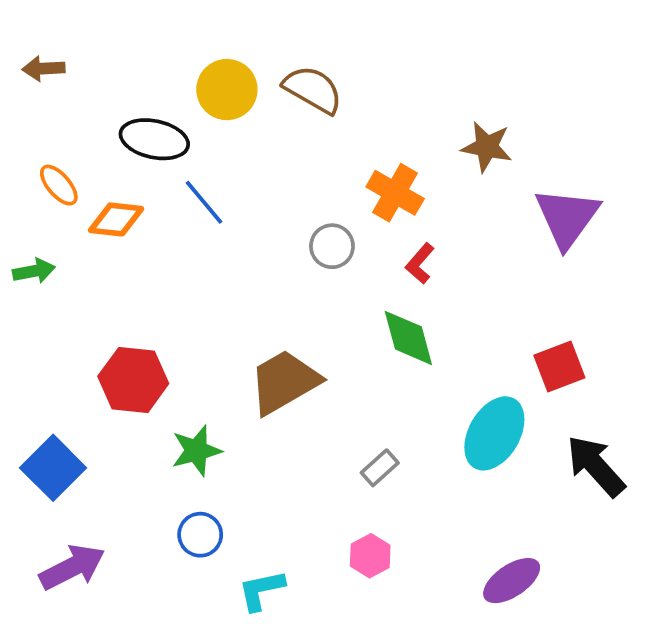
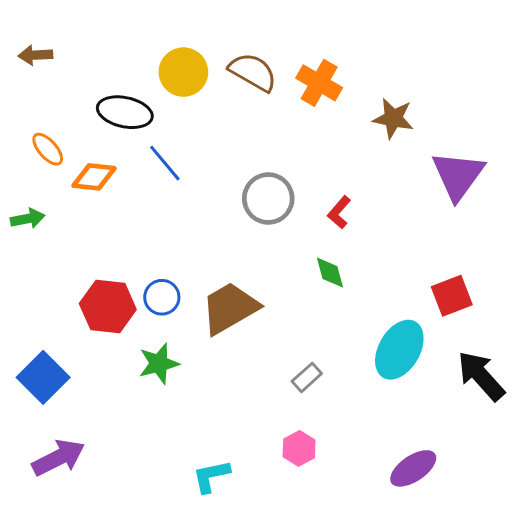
orange cross: (395, 193) -> (319, 83), moved
gray circle: (332, 246) -> (268, 199), size x1.4
green diamond: (408, 338) -> (330, 273), size x0.7
blue circle: (200, 535) -> (162, 297), moved

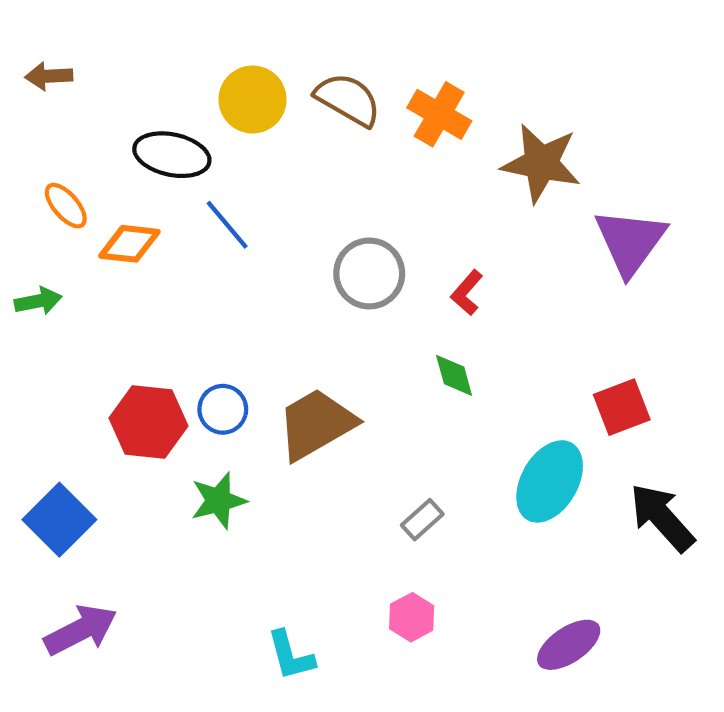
brown star: (393, 118) -> (541, 163), size x1.4
cyan L-shape: (211, 476) -> (291, 655), turned -93

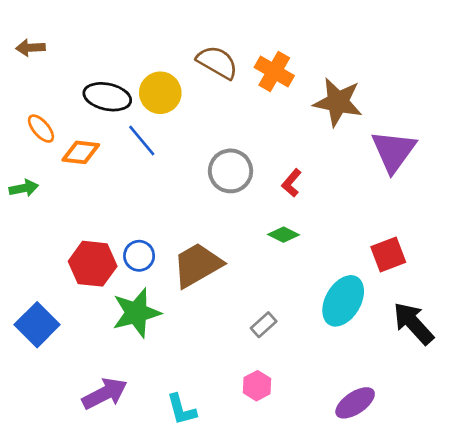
yellow circle: (253, 99) -> (160, 93), moved
green diamond: (454, 375) -> (284, 235), turned -48
green star: (219, 501) -> (136, 313), size x1.4
purple arrow: (81, 630) -> (105, 394), moved

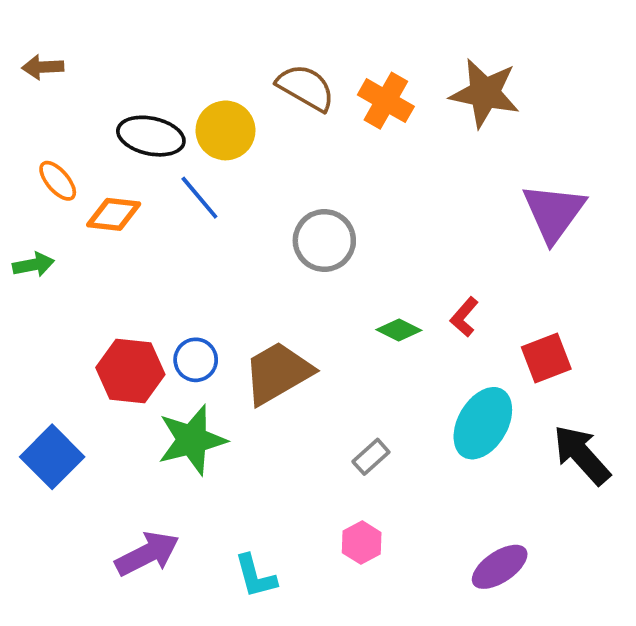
brown star: (338, 102) -> (485, 93), moved
red L-shape: (291, 183) -> (464, 317), moved

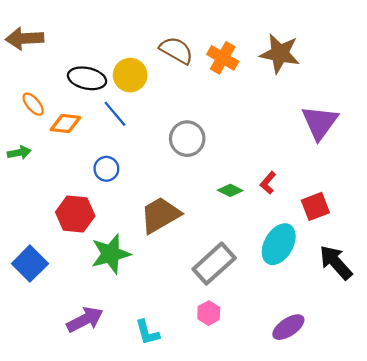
brown arrow: (43, 67) -> (25, 38), size x1.6
blue circle: (196, 360) -> (106, 169), moved
gray rectangle: (371, 457) -> (214, 264), size x2.0

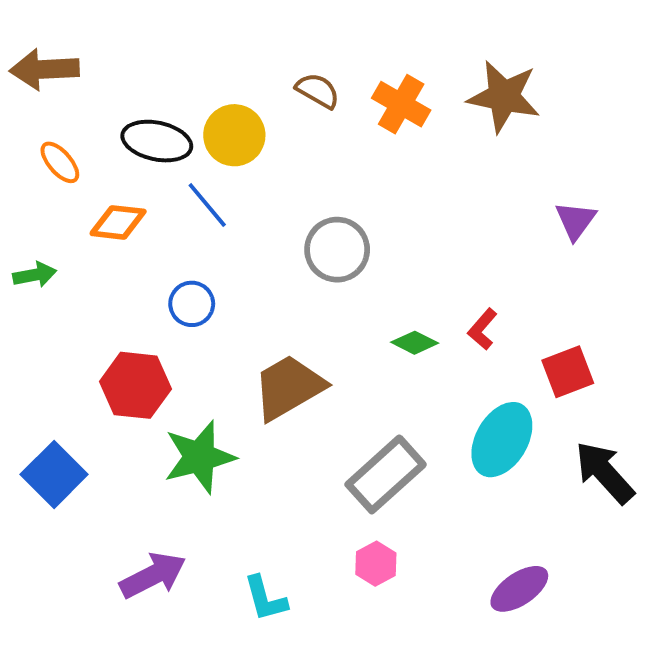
brown semicircle: (176, 50) -> (318, 91), size x0.7
orange ellipse: (33, 104) -> (60, 162), moved
purple triangle: (320, 122) -> (576, 221), size x0.6

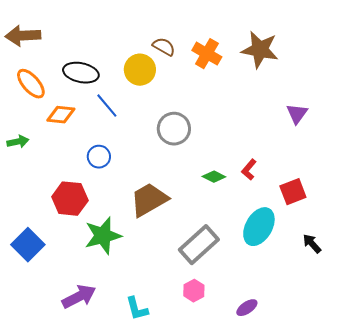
yellow circle: (234, 135) -> (140, 70), moved
orange ellipse: (60, 162) -> (31, 84), size x1.4
black arrow: (605, 473) -> (312, 244), size x0.6
purple ellipse: (519, 589) -> (247, 308), moved, size x0.7

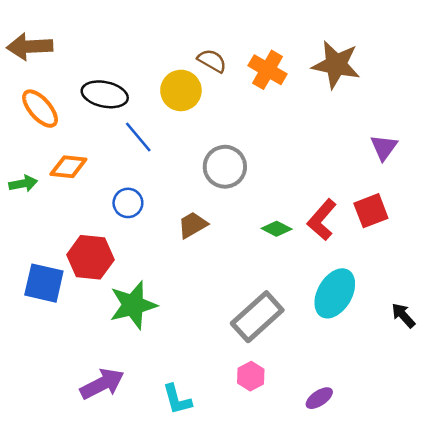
orange diamond: (61, 115) -> (68, 167), moved
red L-shape: (249, 170) -> (322, 220), size x1.5
red square: (293, 192) -> (371, 211), moved
brown trapezoid: (149, 200) -> (193, 225), moved, size x0.6
blue square: (28, 245) -> (44, 283), moved, turned -32

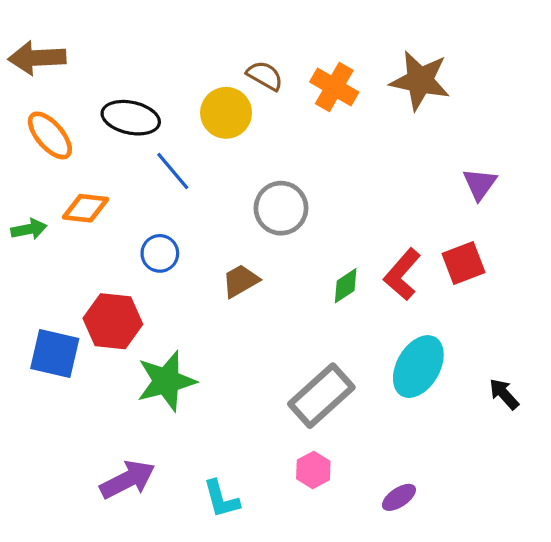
green diamond: (277, 229) -> (346, 286), turned -60

